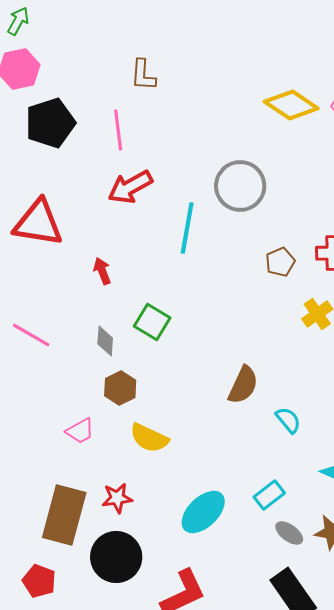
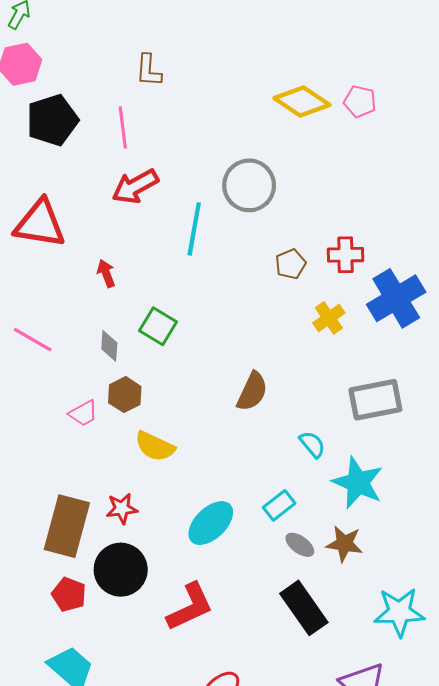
cyan semicircle: (288, 420) -> (312, 444), moved
pink trapezoid: (80, 431) -> (83, 413), moved
red pentagon: (39, 581) -> (69, 594), moved

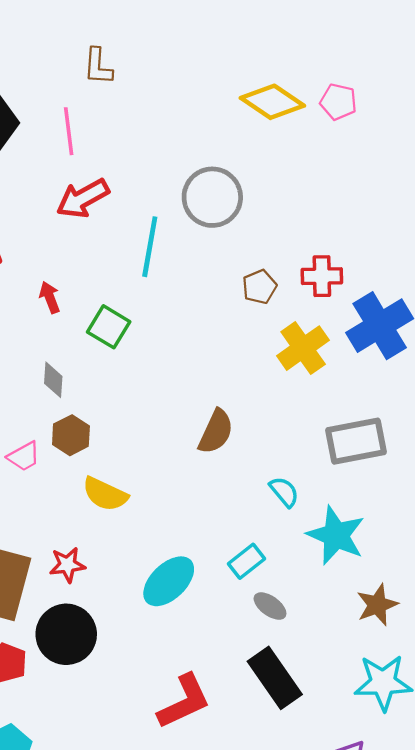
yellow cross: (329, 318) -> (303, 348), size x1.4
green square: (158, 326) -> (109, 327), moved
brown star: (344, 544) -> (377, 605), moved, turned -30
red L-shape: (190, 607) -> (184, 701), moved

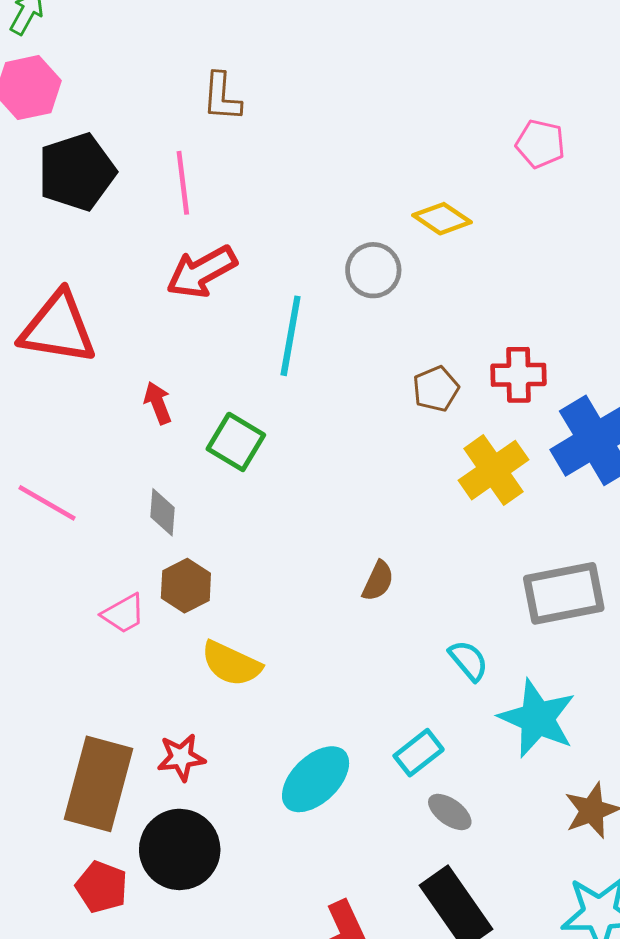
yellow diamond: (272, 102) -> (442, 219), moved, size x0.7
gray circle: (212, 197) -> (373, 270), size x0.7
brown semicircle: (216, 432) -> (378, 581), size x0.7

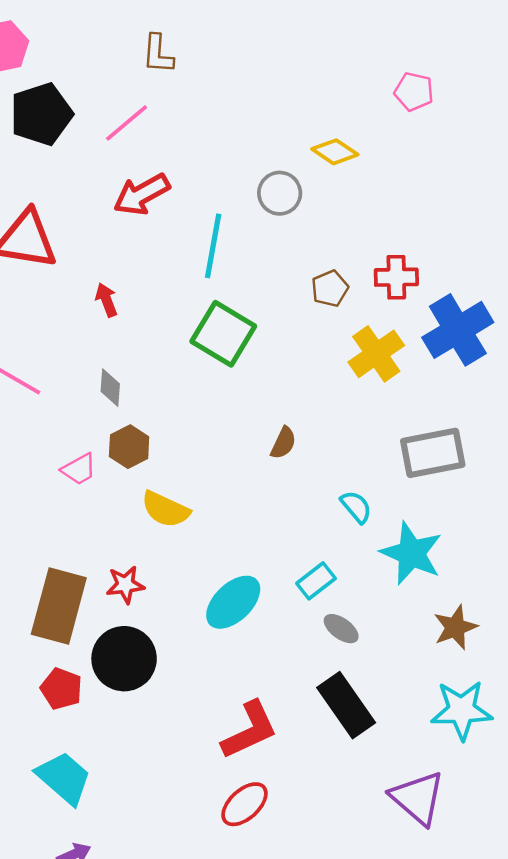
pink line: (183, 183) -> (127, 123), turned 57
green square: (236, 442) -> (223, 334), moved, size x1.4

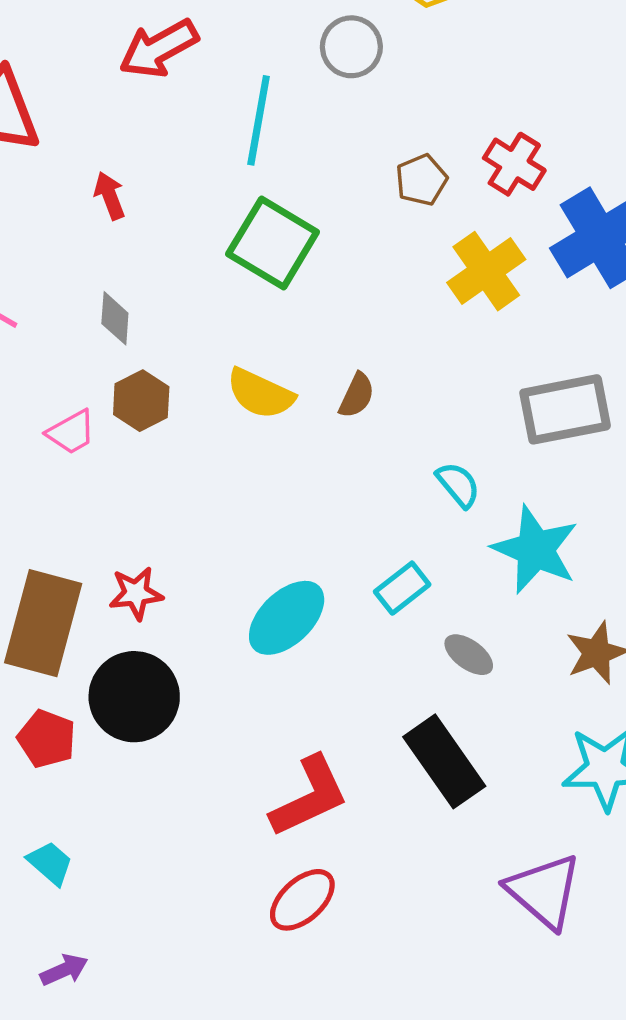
red cross: (396, 277) -> (514, 164), turned 33
yellow semicircle: (165, 509) -> (260, 394), moved
gray ellipse: (341, 629) -> (469, 655), moved
cyan trapezoid: (64, 778) -> (50, 863), size x0.6

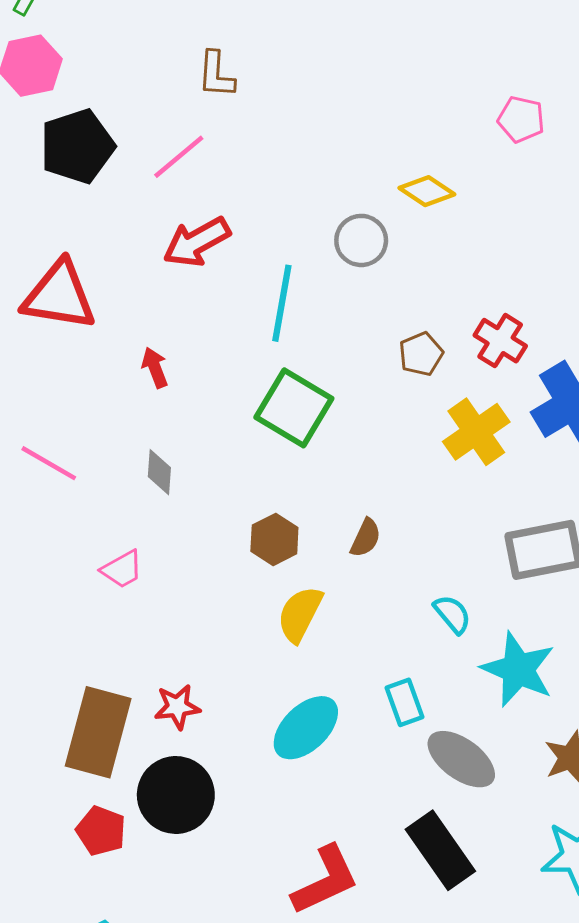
yellow semicircle: (260, 394) -> (300, 614), moved, turned 92
brown hexagon: (141, 401) -> (274, 539), moved
cyan rectangle: (402, 588) -> (405, 702), turned -72
gray ellipse: (469, 655) -> (461, 759), size x1.6

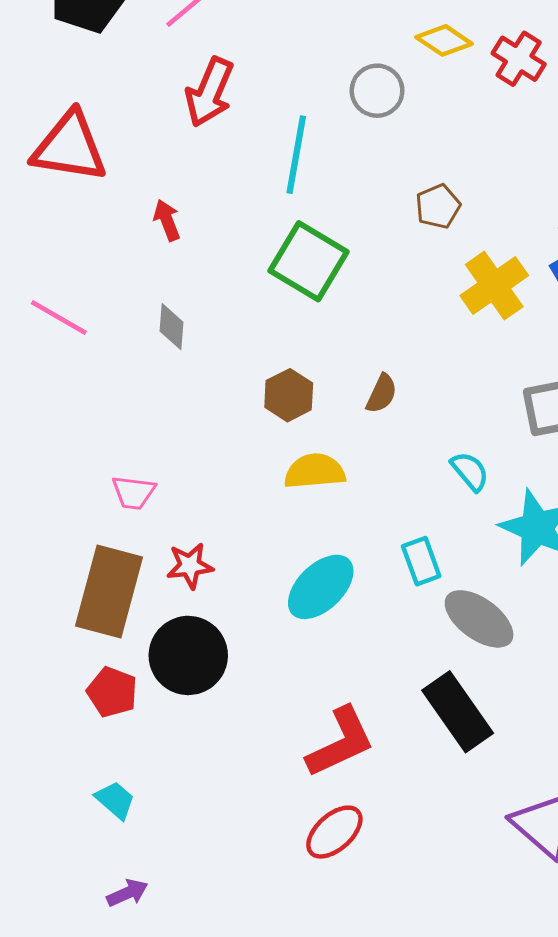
red arrow: (197, 242) -> (210, 92), turned -38
red cross: (500, 341) -> (519, 59), moved
pink trapezoid: (122, 569) -> (133, 493), moved, turned 36
yellow semicircle: (300, 614) -> (315, 471), turned 58

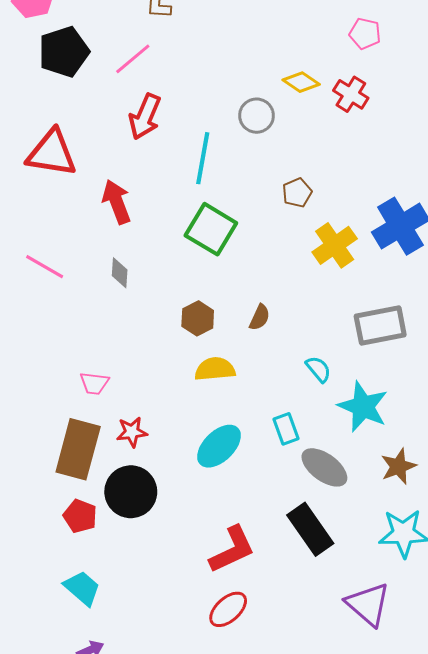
red arrow: (167, 220) -> (117, 202), size x1.6
cyan trapezoid: (115, 800) -> (82, 588), size x1.4

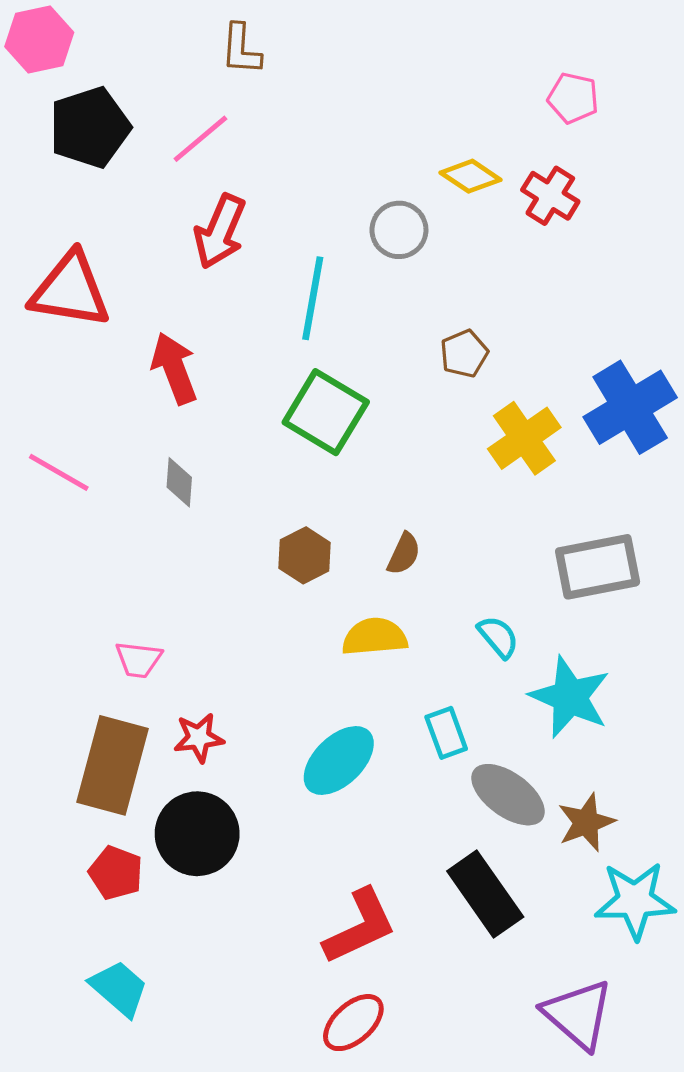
yellow semicircle: (215, 369) -> (375, 637), moved
brown star: (398, 466) -> (586, 822), moved

